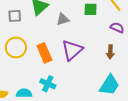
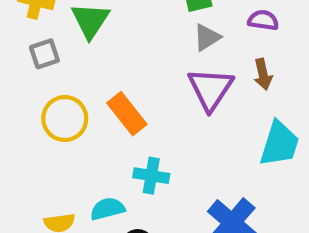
gray triangle: (63, 19) -> (207, 37), moved
purple triangle: (72, 50) -> (211, 89), moved

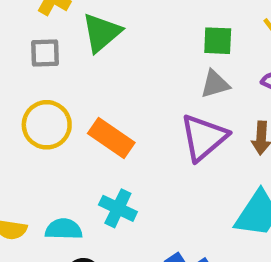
orange rectangle: (127, 114) -> (111, 138), turned -33

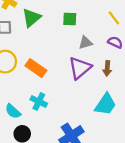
green square: (218, 41) -> (70, 19), moved
cyan semicircle: (64, 229) -> (13, 111), turned -140

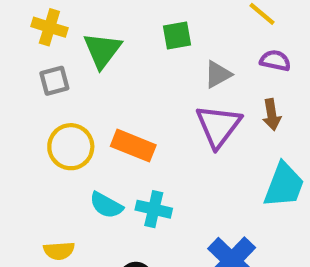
cyan semicircle: (13, 111) -> (106, 205), moved

